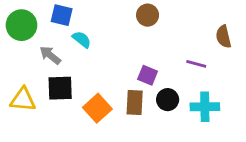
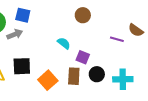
brown semicircle: (223, 37) -> (136, 30), turned -42
cyan semicircle: (82, 39) -> (64, 43), moved
gray arrow: (50, 55) -> (15, 34), moved, turned 119
purple line: (196, 64) -> (117, 39), moved

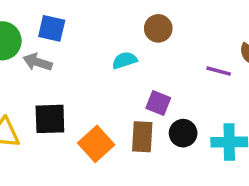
gray arrow: (15, 34) -> (38, 62), turned -140
cyan semicircle: (64, 43) -> (124, 60), moved, turned -56

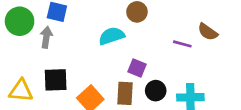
cyan semicircle: (124, 60) -> (112, 36), size x1.4
gray arrow: (38, 62) -> (46, 37), turned 80

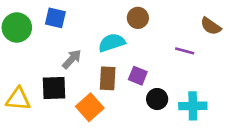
brown semicircle: (208, 32) -> (211, 26), moved
gray arrow: (46, 37) -> (72, 59), moved, turned 35
brown rectangle: (125, 93) -> (108, 78), moved

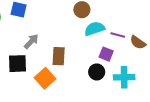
brown semicircle: (211, 26) -> (138, 42), moved
cyan semicircle: (112, 43) -> (95, 29), moved
purple square: (138, 76) -> (106, 54), moved

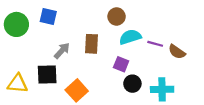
purple square: (106, 54) -> (121, 64), moved
brown rectangle: (59, 56) -> (91, 44), moved

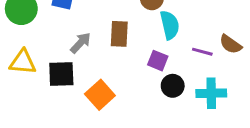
cyan semicircle: (130, 37) -> (170, 25), turned 95
purple line: (155, 44) -> (202, 52), moved
yellow triangle: (18, 84) -> (23, 62), moved

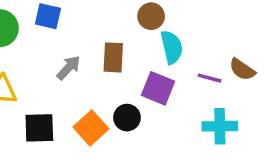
purple square: (158, 61) -> (158, 88), size x1.4
black square: (61, 74) -> (39, 128), moved
black circle: (173, 86) -> (127, 118), moved

